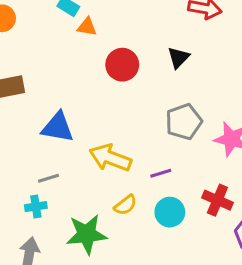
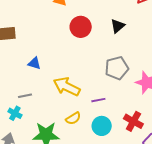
blue triangle: (58, 127) -> (34, 63), size x0.6
cyan cross: (36, 207) -> (15, 113), turned 32

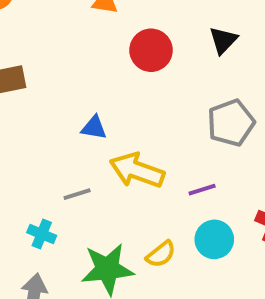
blue triangle: (34, 63) -> (94, 128), moved
gray line: (25, 96) -> (77, 194), moved
yellow semicircle: (73, 118) -> (161, 254), moved

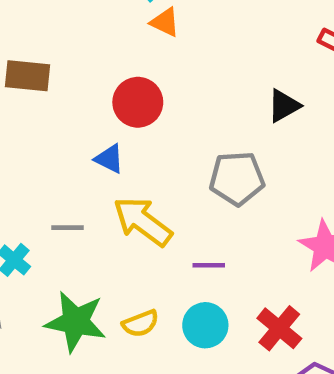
red circle: (151, 50) -> (138, 102), moved
gray pentagon: (231, 123) -> (237, 178), moved

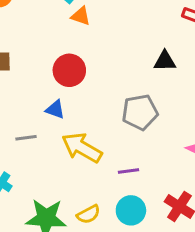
black triangle: (284, 106) -> (165, 61), turned 35
gray line: (67, 228) -> (26, 138), moved

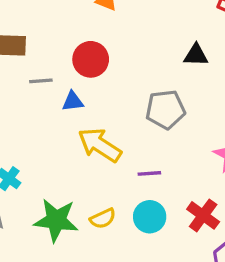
blue triangle: (55, 109) -> (73, 101), turned -30
gray line: (26, 138) -> (41, 81), moved

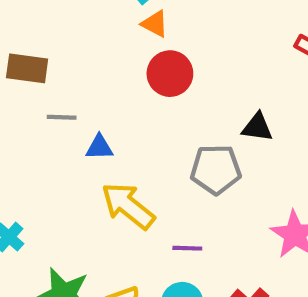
black triangle: (196, 55) -> (257, 127), moved
red circle: (91, 59) -> (170, 74), moved

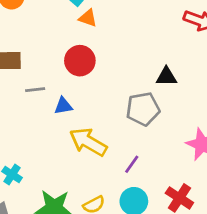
red circle: (170, 74) -> (80, 61), moved
purple line: (187, 248) -> (132, 164), turned -48

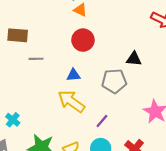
red circle: (80, 61) -> (83, 40), moved
blue triangle: (63, 106) -> (73, 75), moved

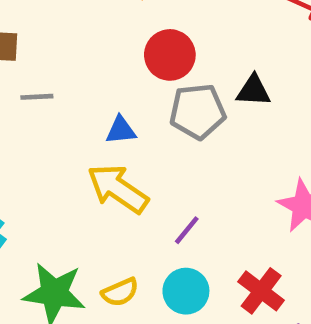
red circle: (83, 40) -> (170, 55), moved
gray pentagon: (114, 81) -> (198, 111), moved

